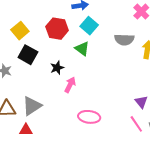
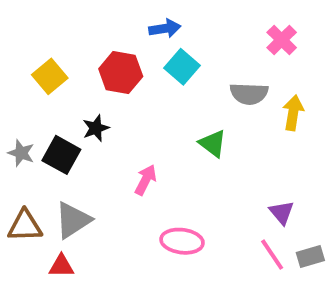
green triangle: (82, 49) -> (213, 143), moved
black square: (28, 55) -> (61, 155), moved
black star: (57, 68) -> (96, 128), moved

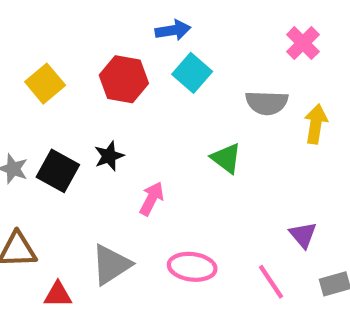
black star: (96, 128) -> (109, 156), moved
gray triangle: (73, 220) -> (111, 265), moved
pink line: (272, 255) -> (271, 282), moved

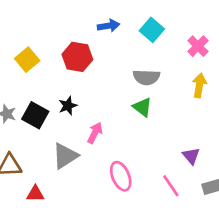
pink cross: (303, 43) -> (198, 46), moved
cyan square: (192, 73) -> (152, 30), moved
gray semicircle: (267, 103) -> (146, 77), moved
gray triangle: (111, 265) -> (65, 156), moved
pink ellipse: (192, 267) -> (121, 176), turned 60

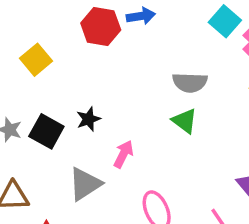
cyan square: (152, 30) -> (225, 21), moved
red hexagon: (77, 57) -> (101, 26), moved

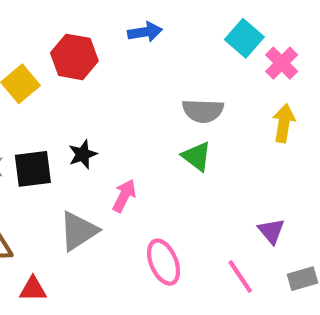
red hexagon: (101, 26) -> (74, 57), moved
black square: (46, 131) -> (33, 169), turned -36

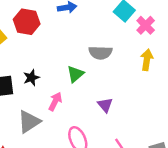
green triangle: (197, 156) -> (75, 74), moved, turned 42
purple triangle: (271, 231) -> (105, 105), moved

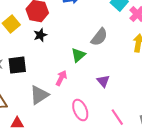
gray semicircle: (100, 53) -> (99, 37), turned -54
black star: (31, 78) -> (40, 35), moved

